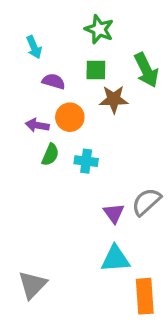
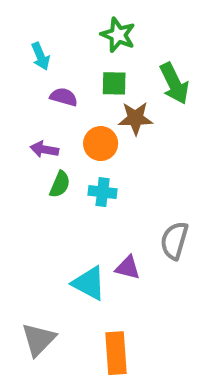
orange circle: (70, 117) -> (101, 144), moved
gray semicircle: (146, 202) -> (174, 241), turned -32
purple triangle: (114, 213) -> (128, 268), moved, turned -40
cyan triangle: (115, 259) -> (89, 283), moved, turned 32
orange rectangle: (145, 296) -> (116, 353), moved

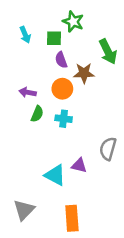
green square: (114, 83) -> (54, 38), moved
purple semicircle: (64, 97) -> (61, 60), moved, turned -126

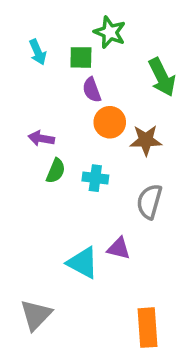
brown star: (84, 73) -> (146, 140), moved
orange circle: (62, 89) -> (110, 122), moved
gray semicircle: (108, 149) -> (149, 201), moved
orange rectangle: (72, 218) -> (148, 328), moved

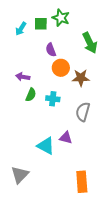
cyan arrow: (38, 52) -> (21, 29), turned 56
green square: (81, 57) -> (41, 24), moved

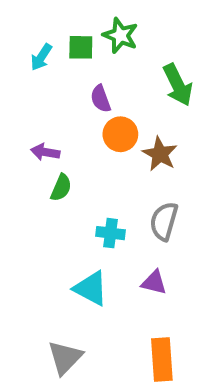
brown star: (81, 78) -> (160, 154), turned 30
cyan cross: (53, 99) -> (110, 233), moved
purple triangle: (66, 138) -> (154, 282), moved
gray triangle: (20, 175) -> (65, 358), moved

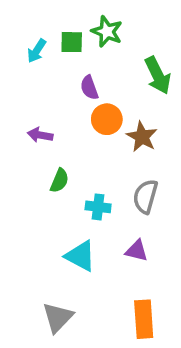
green semicircle: (61, 188) -> (59, 181), moved

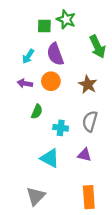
cyan arrow: (37, 51) -> (28, 56), moved
purple semicircle: (89, 88) -> (55, 54), size x1.5
orange circle: (107, 119) -> (51, 81), moved

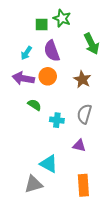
purple arrow: (25, 83) -> (23, 78), size x1.5
green semicircle: (37, 112) -> (34, 105), turned -80
cyan triangle: (50, 158) -> (49, 164), moved
gray triangle: (36, 196) -> (33, 184), turned 30

